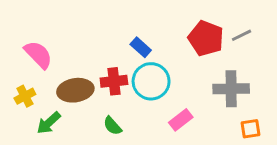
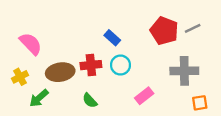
cyan circle: (151, 81) -> (120, 65), size x0.7

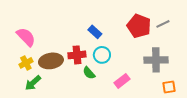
yellow cross: (20, 77) -> (26, 63), moved
green semicircle: (90, 100) -> (89, 73), moved

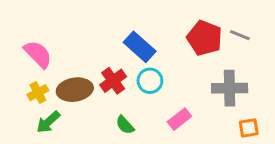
gray line: (163, 24) -> (240, 35), turned 48
blue rectangle: (95, 32) -> (140, 47), size x1.5
red cross: (77, 55) -> (113, 81), turned -30
green semicircle: (89, 73) -> (125, 125), moved

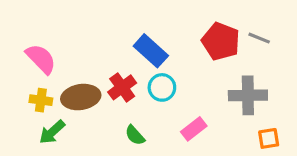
yellow cross: (38, 93) -> (41, 100), turned 36

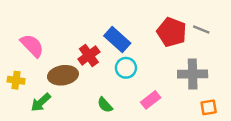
red cross: (122, 87) -> (89, 55), moved
yellow cross: (41, 100) -> (16, 80), moved

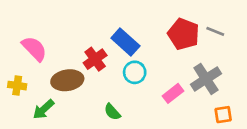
gray cross: (193, 74) -> (206, 79), turned -32
pink rectangle: (151, 100) -> (173, 93), moved

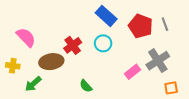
gray line: (215, 31) -> (165, 24), turned 48
blue rectangle: (125, 42) -> (106, 16), moved
cyan circle: (135, 72) -> (103, 43), moved

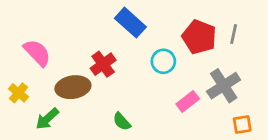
blue rectangle: (106, 16) -> (130, 23), moved
gray line: (165, 24) -> (234, 34), turned 32
cyan circle: (103, 43) -> (163, 61), moved
yellow cross: (13, 66) -> (18, 93), turned 32

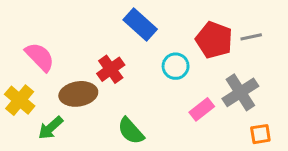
gray line: (234, 34) -> (251, 37), turned 66
yellow cross: (18, 93) -> (20, 100), size x1.4
green semicircle: (122, 122) -> (131, 131), size x1.4

